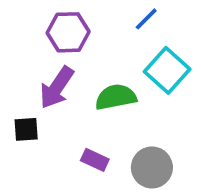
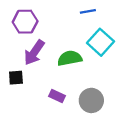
blue line: (146, 19) -> (88, 11), turned 35
purple hexagon: (68, 32) -> (25, 22), moved

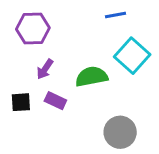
purple arrow: (34, 52) -> (45, 69), size x0.6
purple rectangle: (57, 96) -> (55, 101), moved

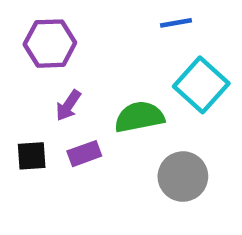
purple rectangle: (55, 101) -> (84, 154), turned -45
gray circle: (120, 132) -> (183, 177), moved

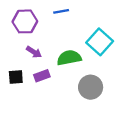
blue line: (176, 23) -> (61, 11), moved
purple arrow: (68, 105) -> (34, 52), turned -91

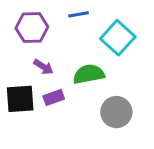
cyan square: (100, 42) -> (118, 38), moved
black square: (16, 77) -> (20, 99), size x1.5

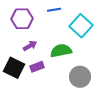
purple arrow: (43, 67) -> (30, 46), turned -64
black square: (20, 99) -> (14, 68), turned 30

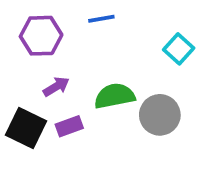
cyan square: (81, 26) -> (179, 49), moved, size x0.7
gray circle: (80, 77) -> (160, 115), moved

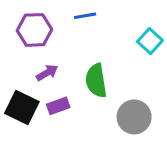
green semicircle: (115, 96) -> (96, 81), turned -88
gray circle: (160, 115) -> (134, 117), moved

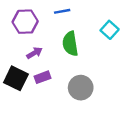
green semicircle: (96, 81) -> (70, 44), moved
gray circle: (134, 117) -> (81, 88), moved

